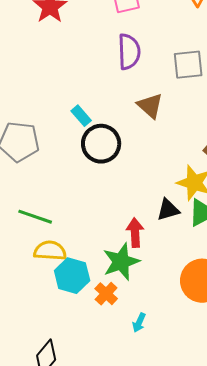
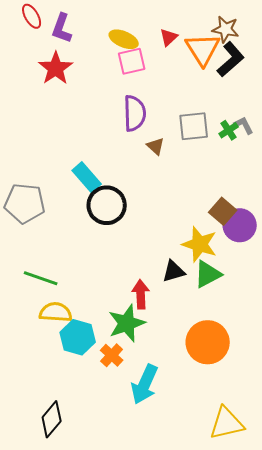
brown triangle: (150, 106) -> (156, 146), moved, size x0.7
cyan rectangle: (81, 116) -> (87, 177), size x1.4
cyan arrow: (139, 323) -> (145, 384), size x2.0

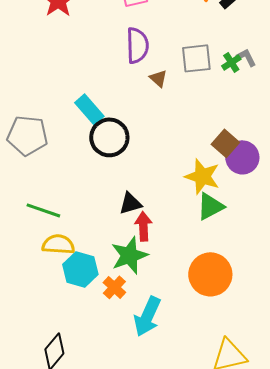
black triangle: (174, 271) -> (130, 203), moved

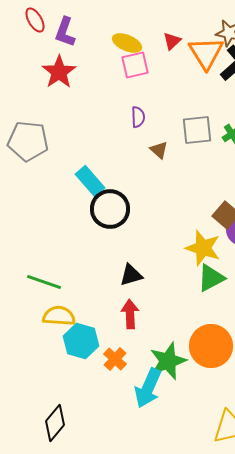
purple semicircle: (137, 45) -> (138, 117), size x0.6
gray pentagon: (27, 135) -> (28, 141), moved
red arrow: (143, 226) -> (130, 314), moved
green star: (129, 255) -> (168, 361), moved

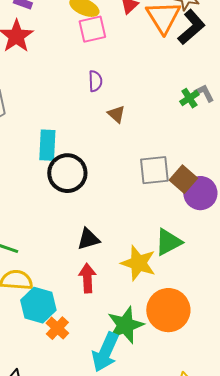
gray square: (197, 130) -> (154, 170), moved
cyan rectangle: (90, 181) -> (47, 145), turned 44
yellow star: (203, 248) -> (138, 263), moved
orange cross: (115, 359) -> (57, 328), moved

